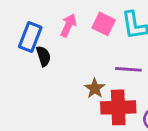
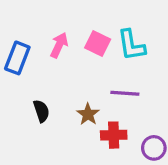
black semicircle: (43, 56) -> (41, 111), moved
red cross: (118, 107) -> (114, 135), size x0.7

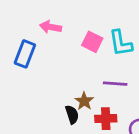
pink arrow: (59, 45) -> (50, 27), moved, turned -105
black semicircle: (41, 111) -> (72, 115), moved

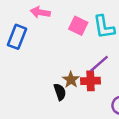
purple line: (115, 84) -> (99, 64), turned -45
red cross: (106, 119) -> (90, 81), moved

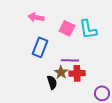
blue rectangle: (17, 37) -> (40, 47), moved
purple line: (99, 64) -> (70, 60), moved, turned 42

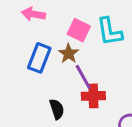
purple line: (70, 60) -> (83, 77), turned 60
brown star: (61, 72) -> (69, 54), moved

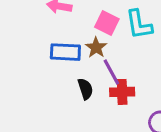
blue rectangle: (39, 58) -> (65, 52), turned 72
black semicircle: (57, 109) -> (85, 89), moved

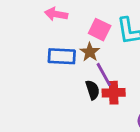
black semicircle: (85, 89) -> (93, 90), moved

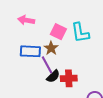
purple line: (104, 74) -> (47, 65), moved
black semicircle: (93, 90) -> (53, 76), turned 64

